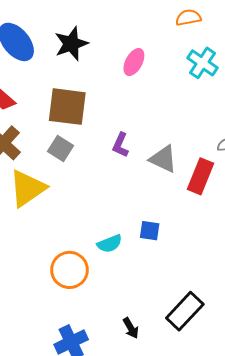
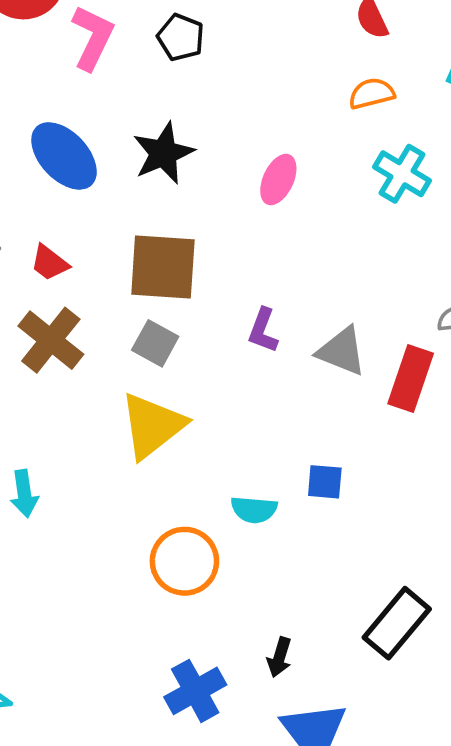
yellow triangle: (27, 188) -> (152, 426), moved
cyan semicircle: (110, 244) -> (254, 510), turned 30
black arrow: (131, 328) -> (279, 657), moved, turned 50

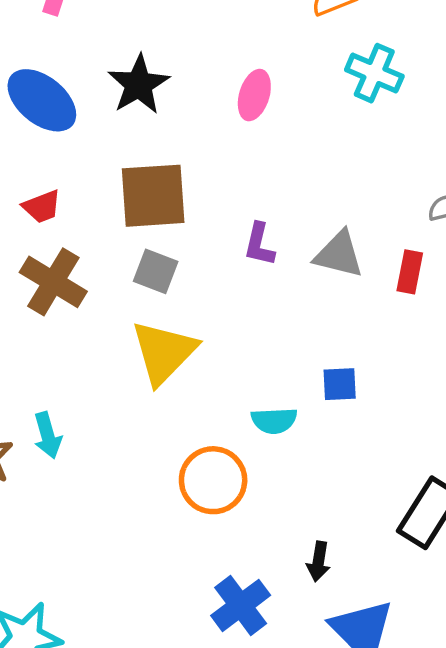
red trapezoid: (49, 263) -> (42, 207), turned -51
red rectangle: (411, 378) -> (410, 272), size x0.7

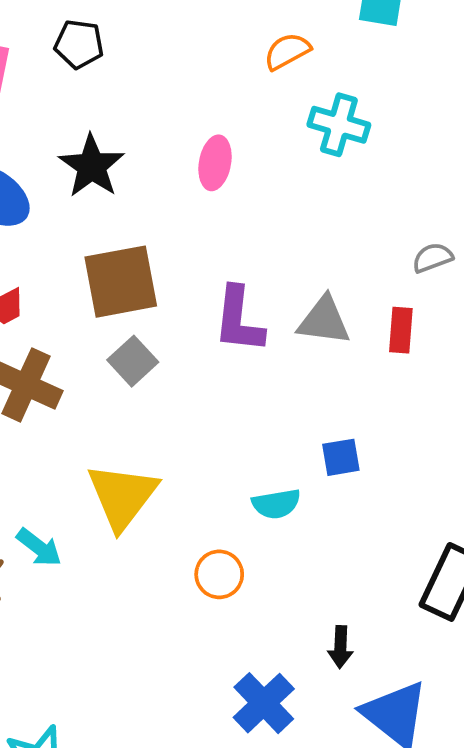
purple L-shape: (259, 244) -> (239, 320), size x1.5
gray square: (156, 271) -> (133, 361), turned 33
yellow triangle: (164, 352) -> (122, 496), moved
cyan arrow: (48, 435) -> (39, 547), turned -30
orange circle: (213, 480) -> (219, 574), size x0.7

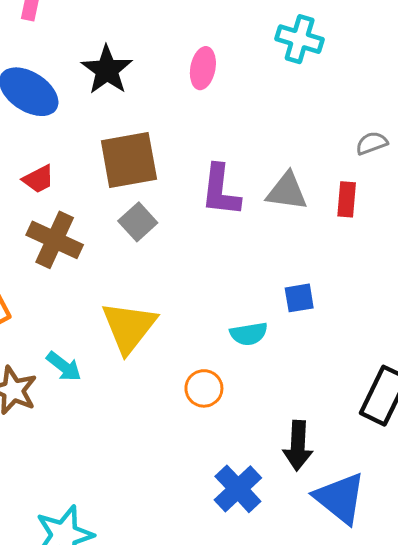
black arrow: (340, 647) -> (298, 446), size x1.5

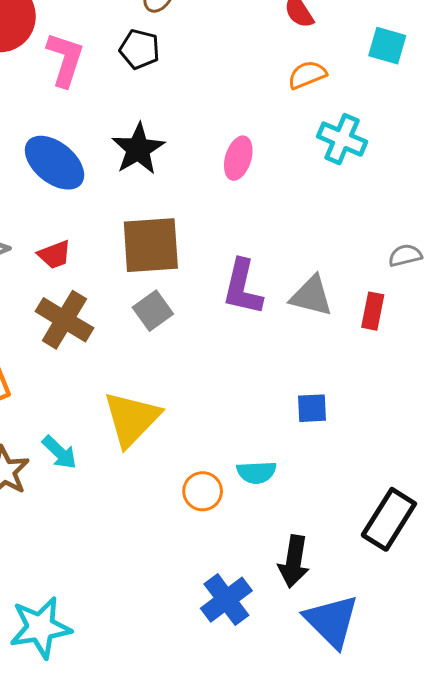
cyan semicircle: (249, 334) -> (256, 472), moved

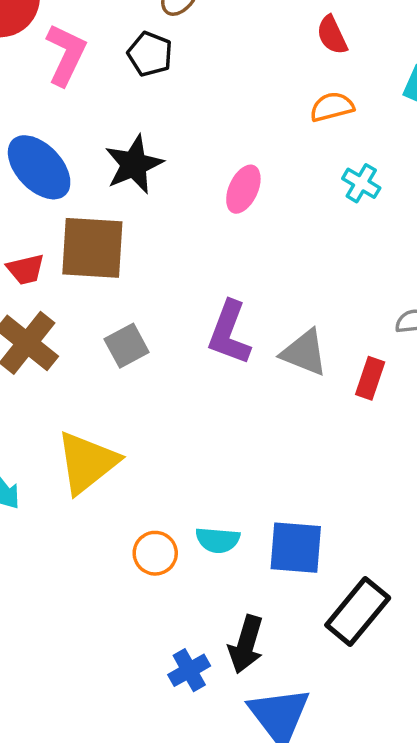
cyan cross: (342, 139) -> (361, 183), size x0.7
brown square: (151, 245) -> (92, 248), moved
blue square: (312, 408) -> (296, 548), moved, size x1.6
blue cross: (226, 600) -> (189, 670), moved, size x0.7

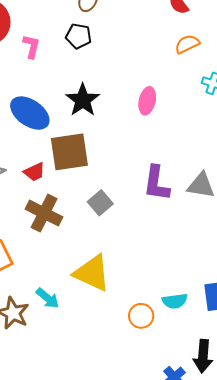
pink L-shape: (66, 54) -> (31, 46), size x0.7
yellow triangle: (87, 462) -> (92, 273), turned -45

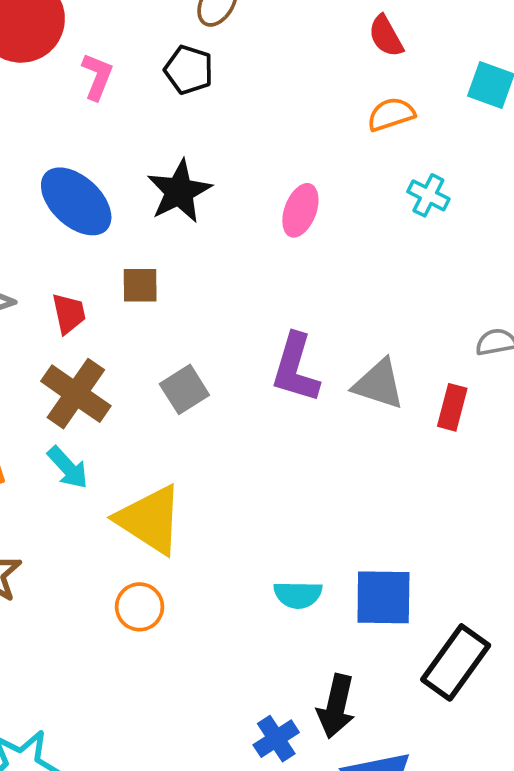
brown square: (69, 152) -> (140, 285), size x0.5
red trapezoid: (34, 172) -> (69, 313), turned -85
cyan arrow: (48, 298) -> (68, 468), moved
orange circle: (141, 316) -> (140, 607), moved

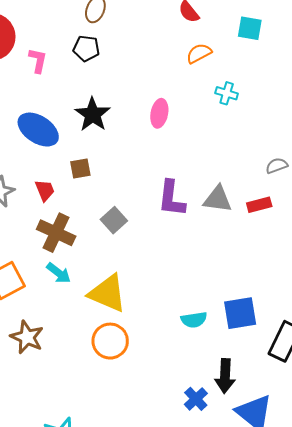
red rectangle: (452, 407) -> (259, 205), turned 70
orange circle: (140, 607) -> (110, 341), size x1.4

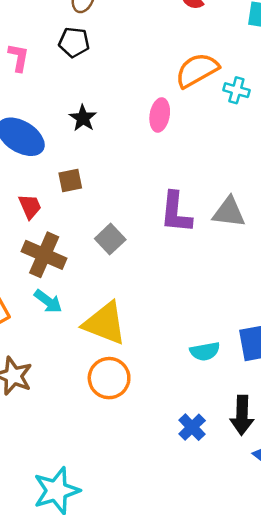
orange semicircle: (199, 53) -> (197, 70), moved, size x1.5
black star: (93, 114) -> (83, 118), size x0.7
blue cross: (196, 399) -> (192, 427), moved

